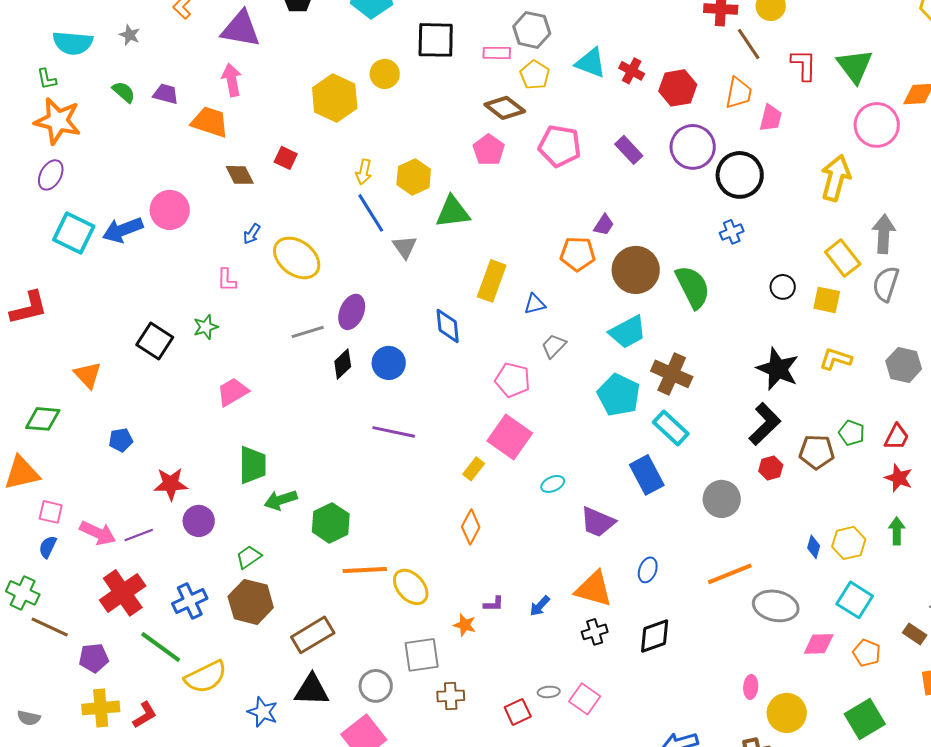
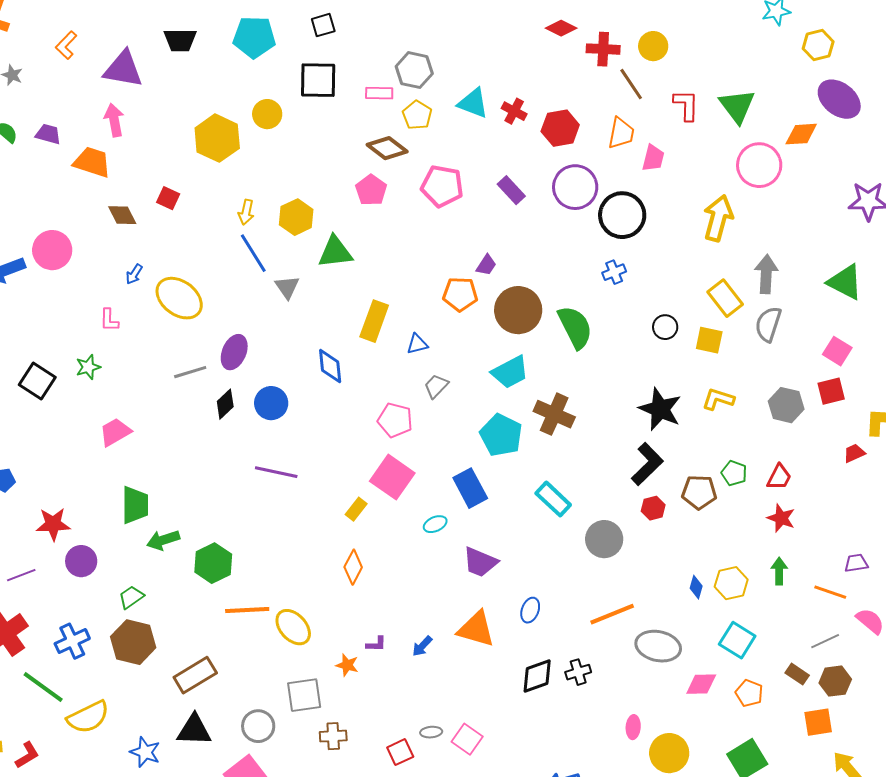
cyan rectangle: (671, 428) -> (553, 499), moved
blue rectangle: (647, 475) -> (470, 488), moved
black cross: (595, 632) -> (578, 672), moved

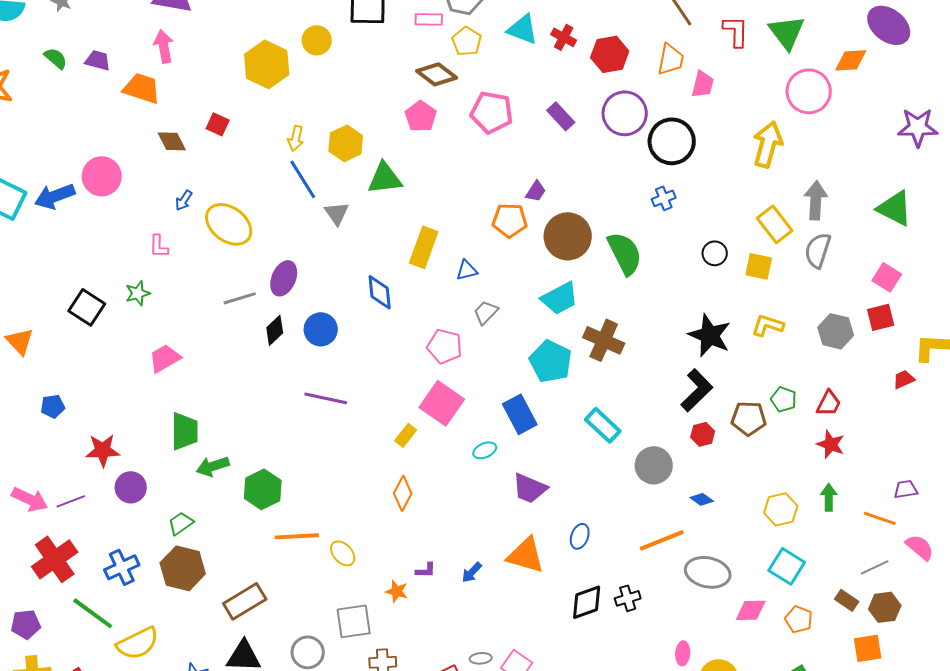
blue diamond: (696, 587) -> (702, 499), moved, turned -70
yellow ellipse: (293, 627) -> (343, 553), size x0.7

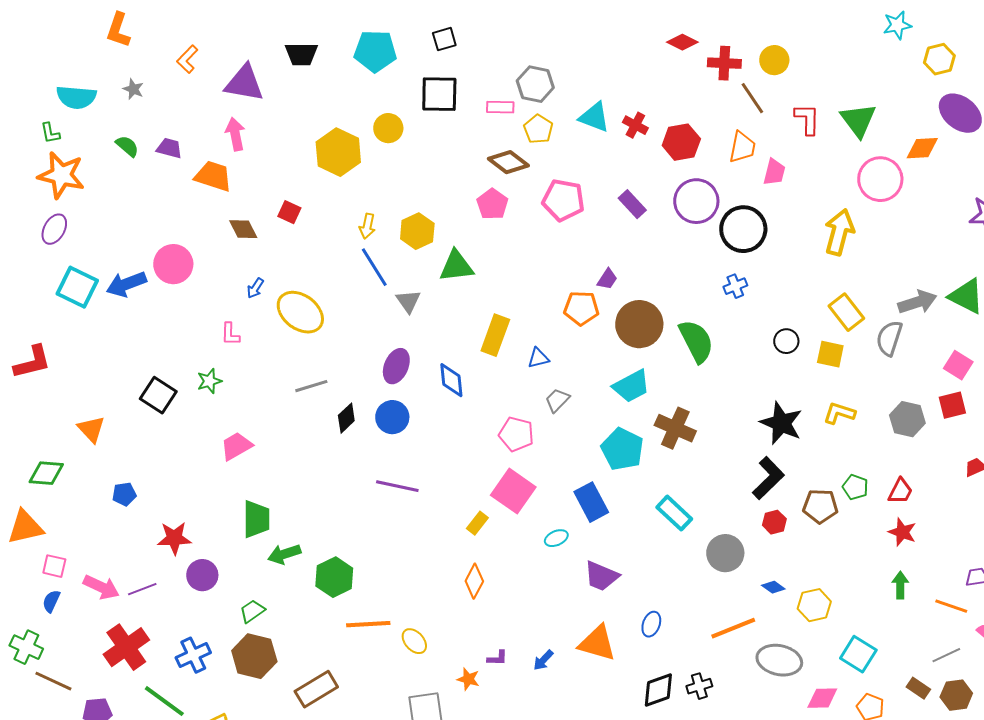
gray arrow: (816, 200) -> (917, 302), moved, turned 69
purple ellipse: (284, 278) -> (396, 366), moved
yellow hexagon: (781, 509) -> (814, 605), moved

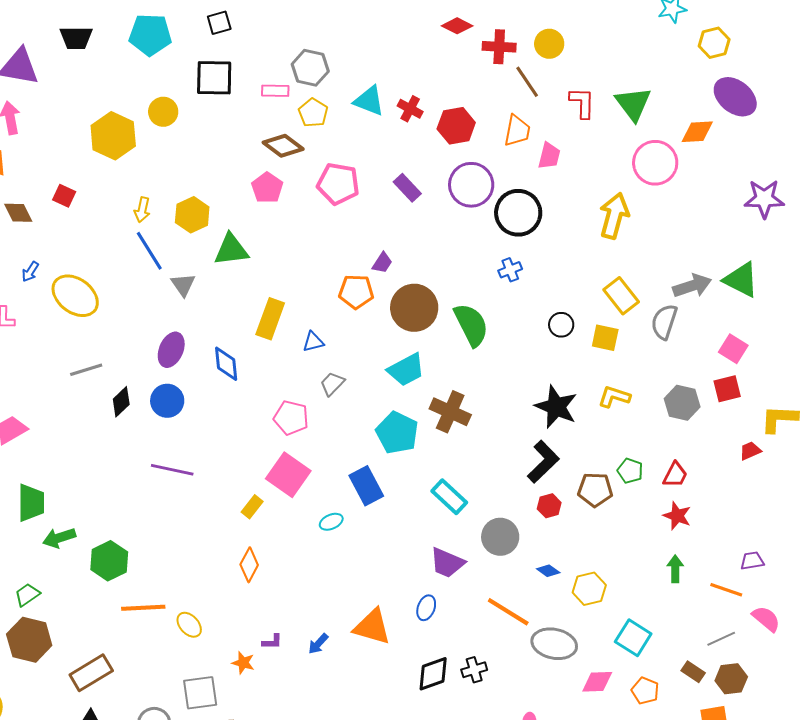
purple trapezoid: (601, 576) -> (447, 563), moved
orange line: (733, 628) -> (508, 612), turned 54

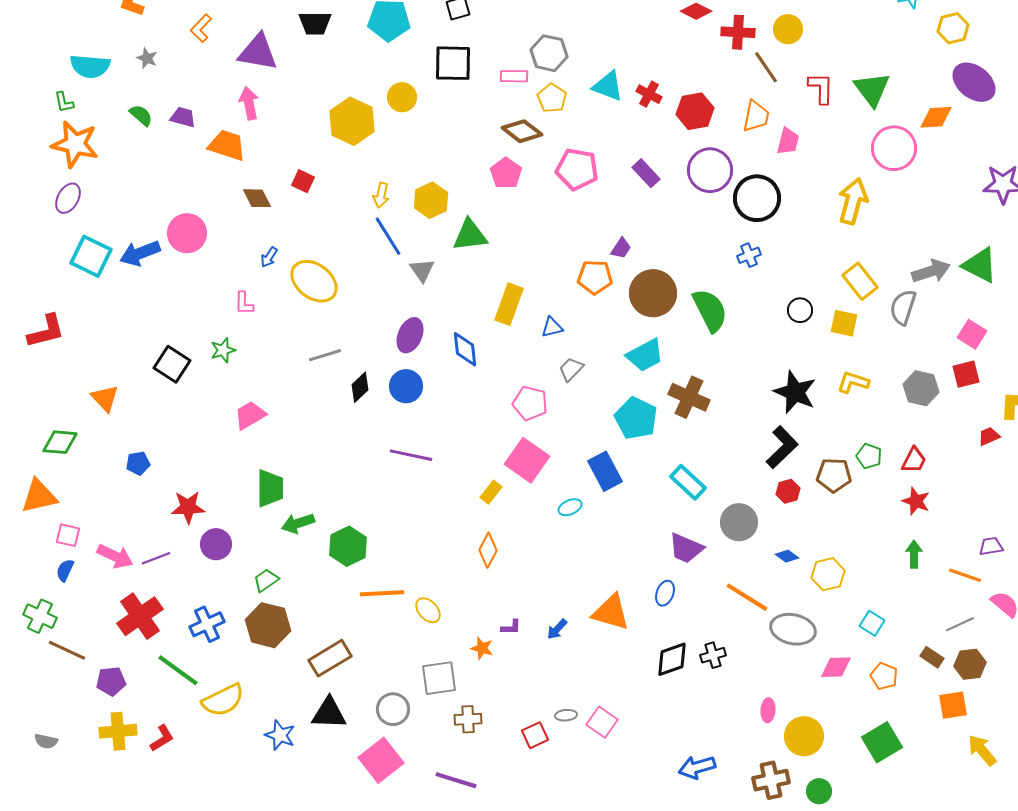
cyan square: (633, 638) -> (872, 623), size x0.7

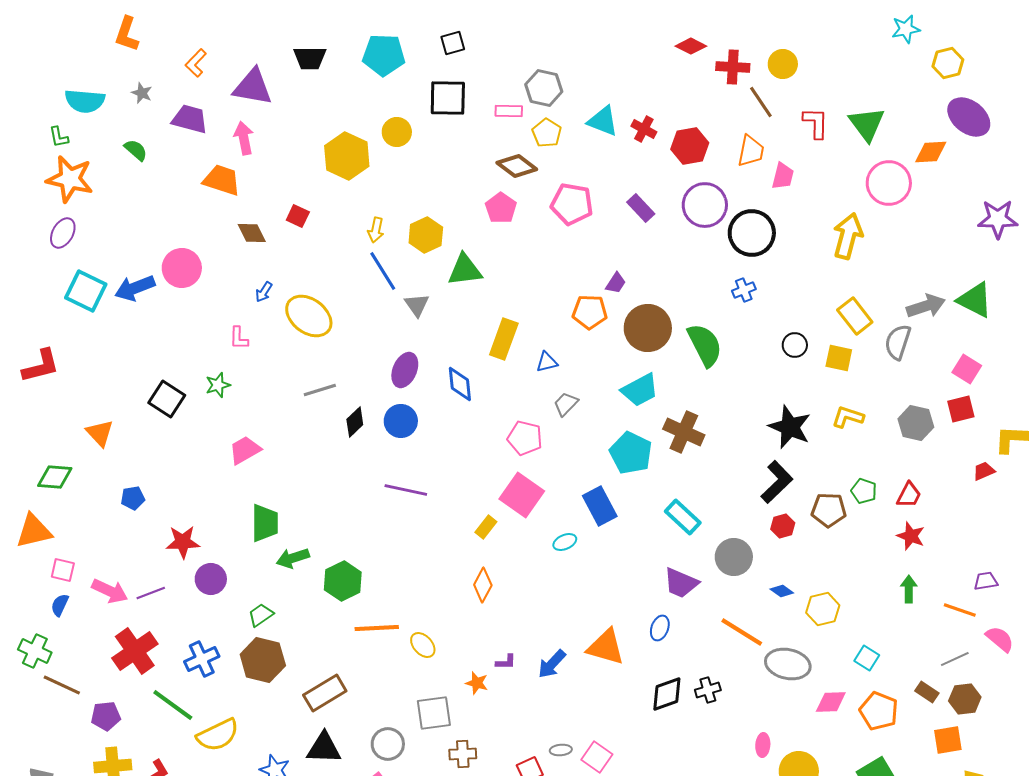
purple trapezoid: (183, 117) -> (190, 119), moved, size x1.4
blue arrow: (557, 629) -> (552, 664), size x1.4
orange pentagon: (884, 676) -> (879, 711), size x1.4

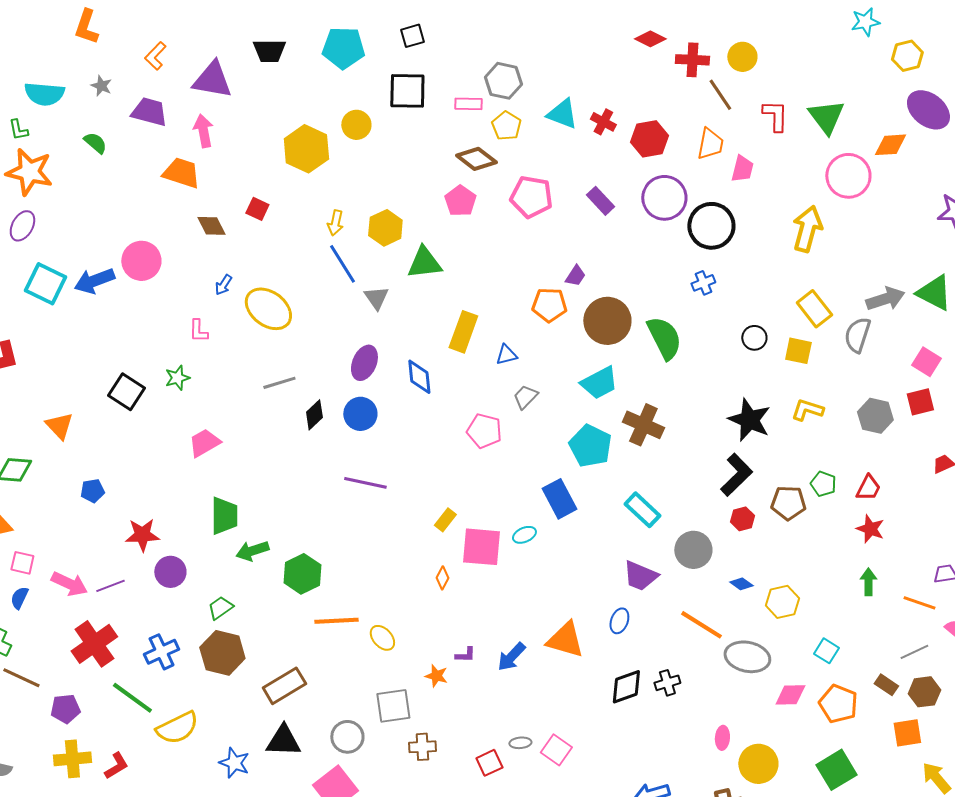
pink square: (522, 495) -> (481, 547), moved, turned -30
orange diamond: (483, 585) -> (442, 578), size x0.7

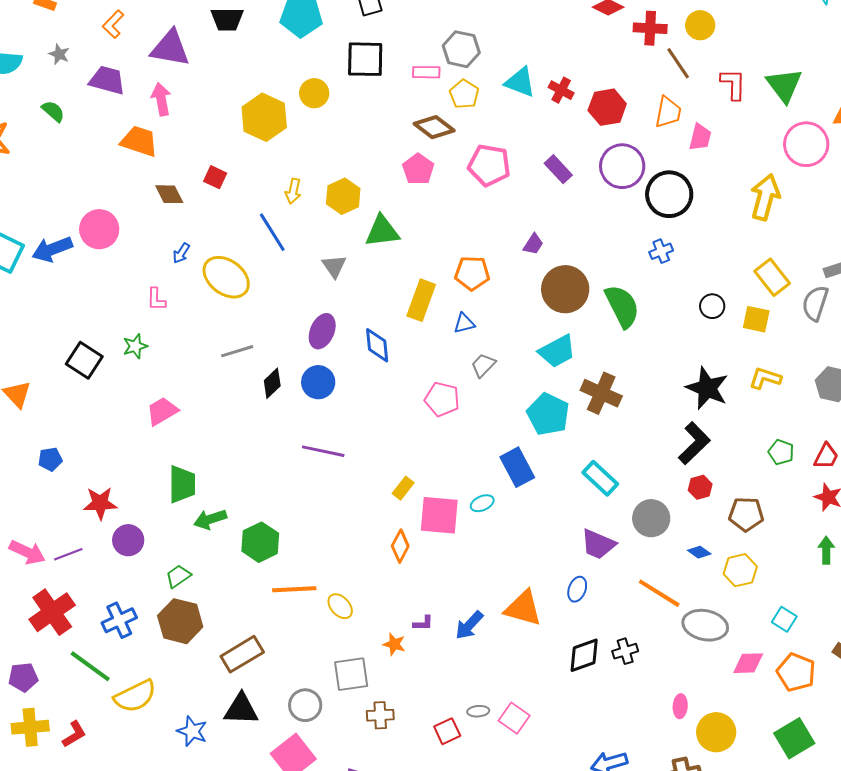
blue line: (342, 264) -> (272, 232), moved
orange pentagon: (549, 305) -> (472, 273), moved
brown pentagon: (788, 503) -> (746, 514), moved
orange diamond: (442, 578) -> (400, 546), size x1.4

